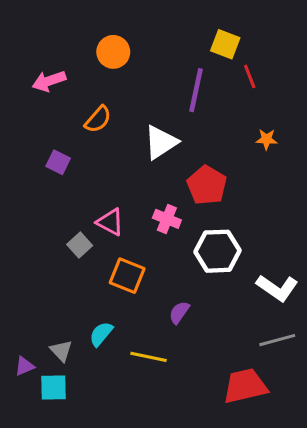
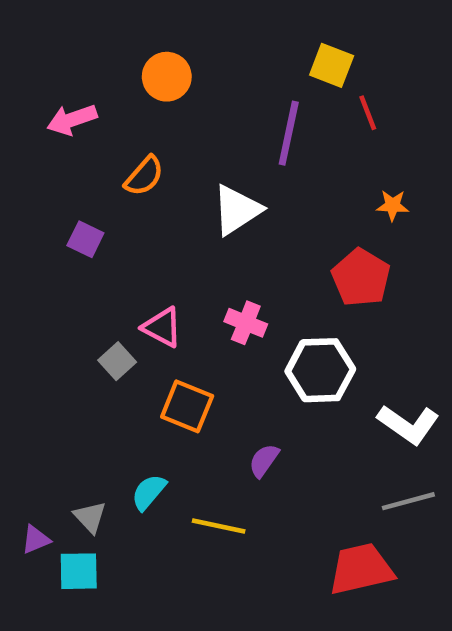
red pentagon: (207, 185) -> (361, 278), moved

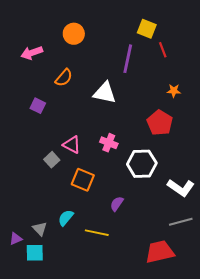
white triangle: (237, 210) -> (105, 93), turned 45

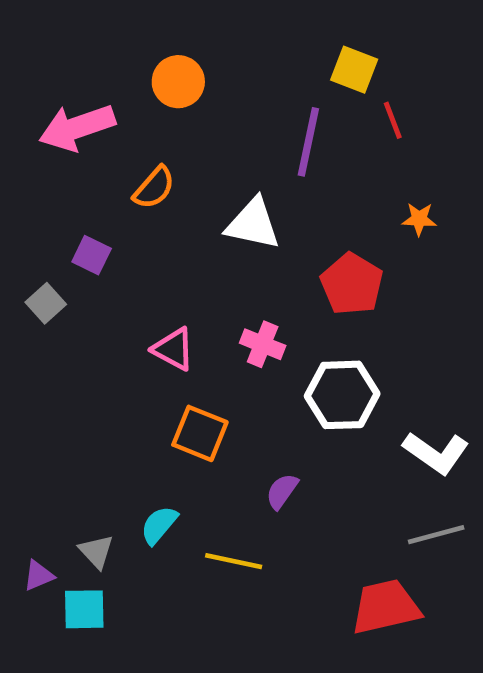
pink arrow: (32, 53) -> (77, 127), size x1.4
red pentagon: (160, 123) -> (352, 284), moved
gray square: (52, 160) -> (46, 303), moved

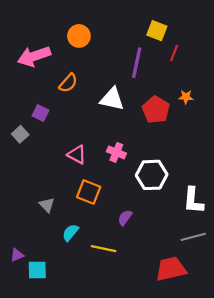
red line: (393, 120) -> (174, 53), turned 42
red pentagon: (352, 284) -> (156, 110), moved
white L-shape: (436, 453) -> (193, 201), turned 60
gray triangle: (96, 551) -> (47, 205), moved

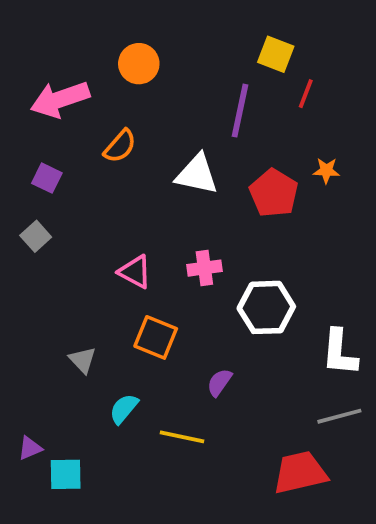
purple square: (40, 113) -> (47, 178), moved
pink cross: (116, 152) -> (204, 268), turned -30

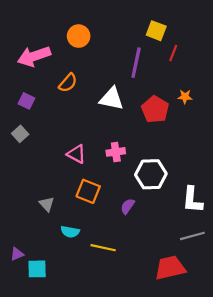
purple semicircle: (219, 382) -> (128, 206), moved
cyan semicircle: (124, 409) -> (70, 232), turned -120

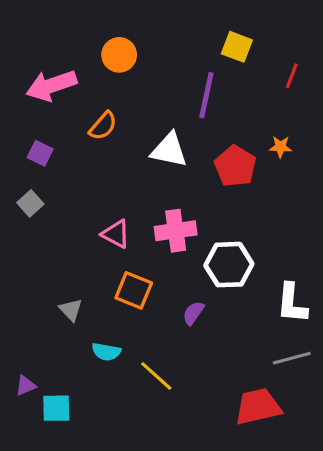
red line: (173, 53) -> (292, 76), moved
pink cross: (116, 152) -> (176, 231), size x1.4
yellow line: (103, 248) -> (156, 376), turned 30

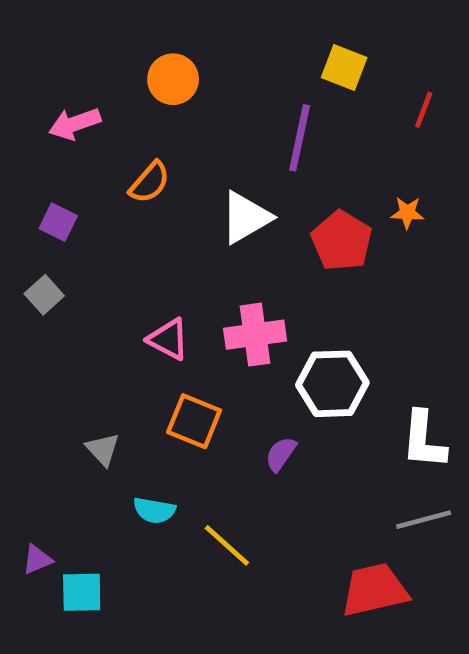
pink arrow: (51, 86) -> (75, 124), size x0.7
white triangle: (169, 150) -> (246, 217), turned -42

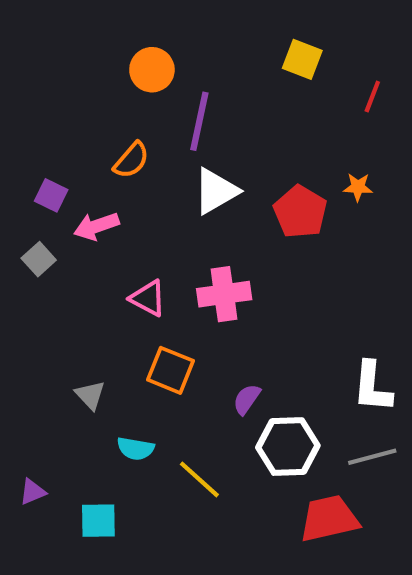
pink arrow: (75, 124) -> (96, 226), moved
purple line: (300, 138) -> (199, 121), moved
white hexagon: (332, 384) -> (288, 447), moved
cyan square: (82, 592) -> (98, 521), moved

